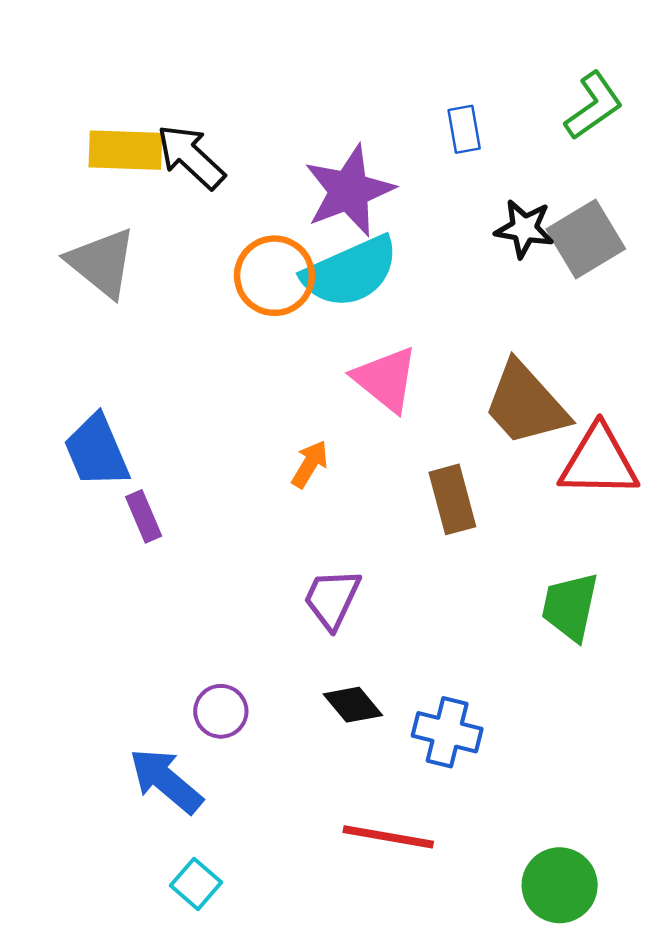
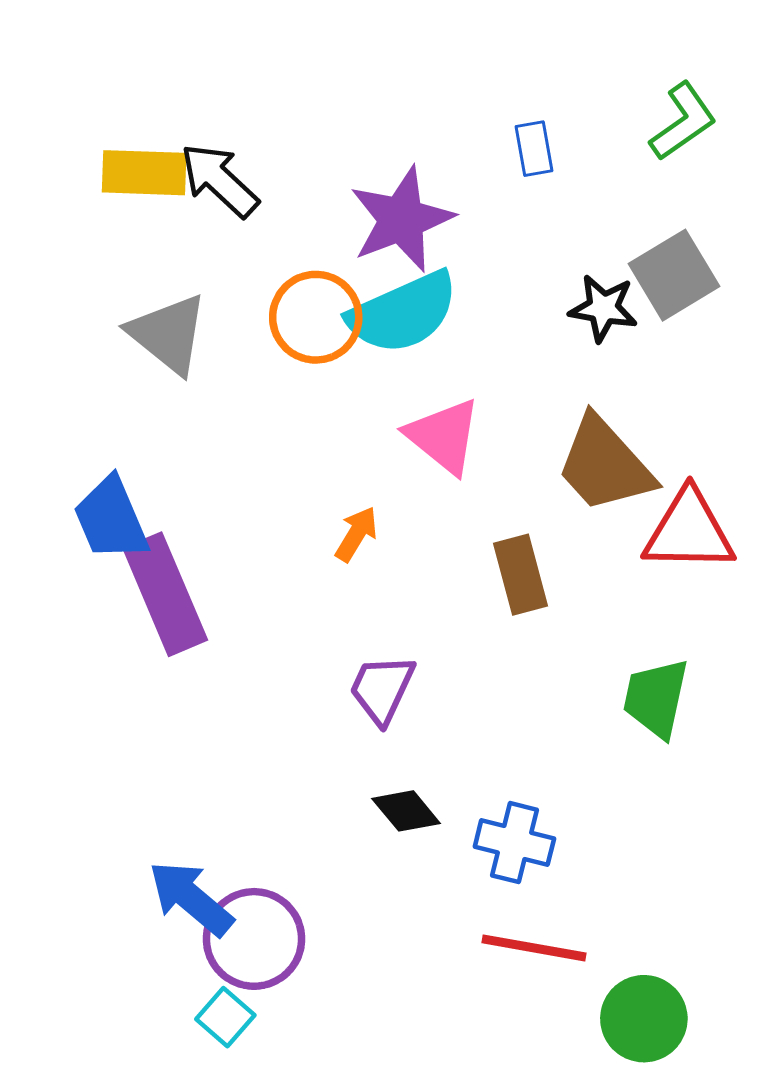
black star: (524, 229) -> (603, 308), moved
gray triangle: (102, 263) -> (168, 334), moved
purple rectangle: (144, 516) -> (165, 594), size x2.0
purple circle: (221, 711) -> (254, 939), moved, size x1.6
red line: (388, 837) -> (534, 948), moved

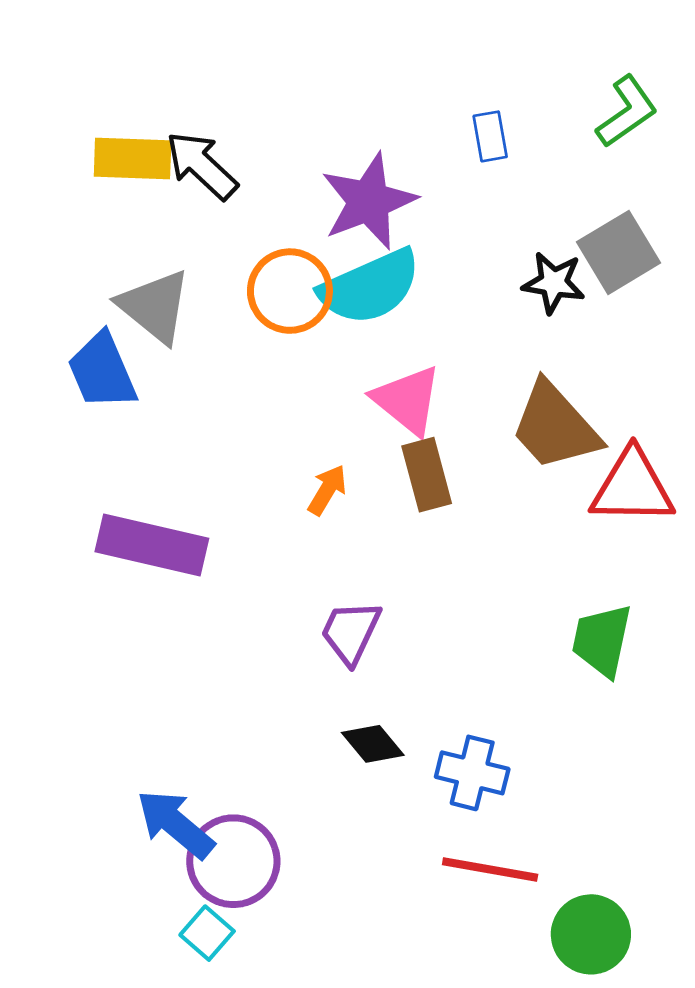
blue trapezoid: (111, 519) -> (102, 371), moved
brown rectangle: (520, 575) -> (427, 475), moved
purple rectangle: (165, 594) -> (152, 545), turned -54

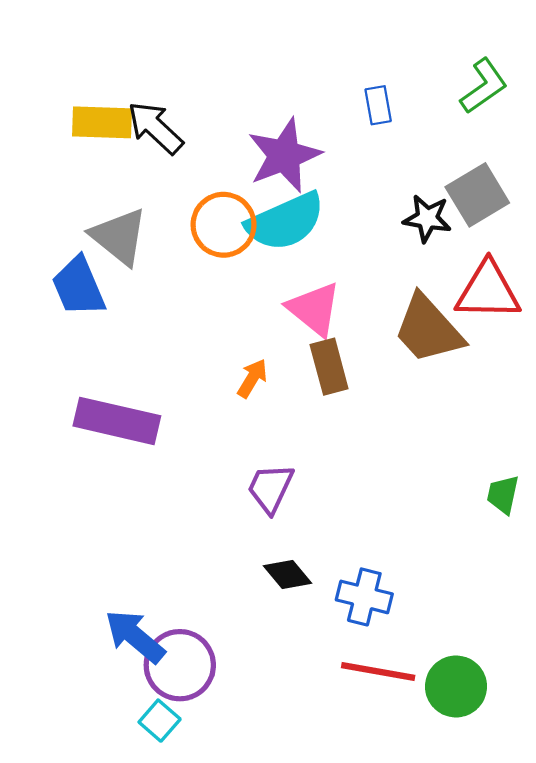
red triangle: (632, 487) -> (488, 291), moved
green trapezoid: (602, 640) -> (503, 495), moved, size x0.7
green circle: (591, 934) -> (456, 686), moved

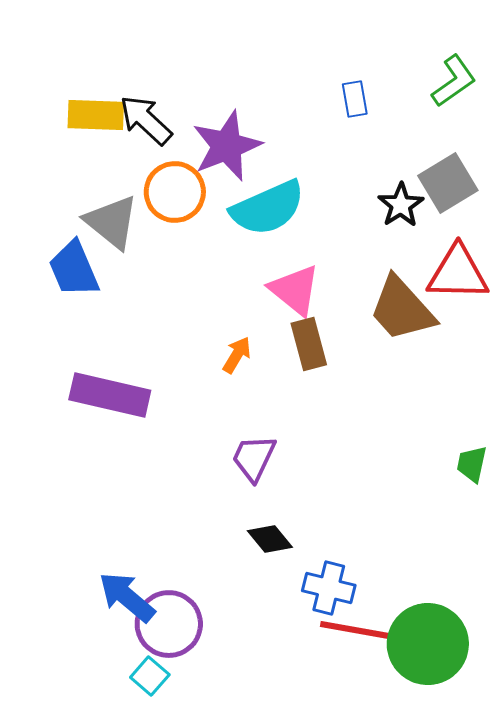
purple star: (284, 155) -> (227, 146), moved
black star: (427, 218) -> (401, 205), turned 30
orange circle: (224, 225) -> (175, 192), moved
blue cross: (364, 597) -> (329, 588), moved
green circle: (456, 686) -> (428, 644), size x1.4

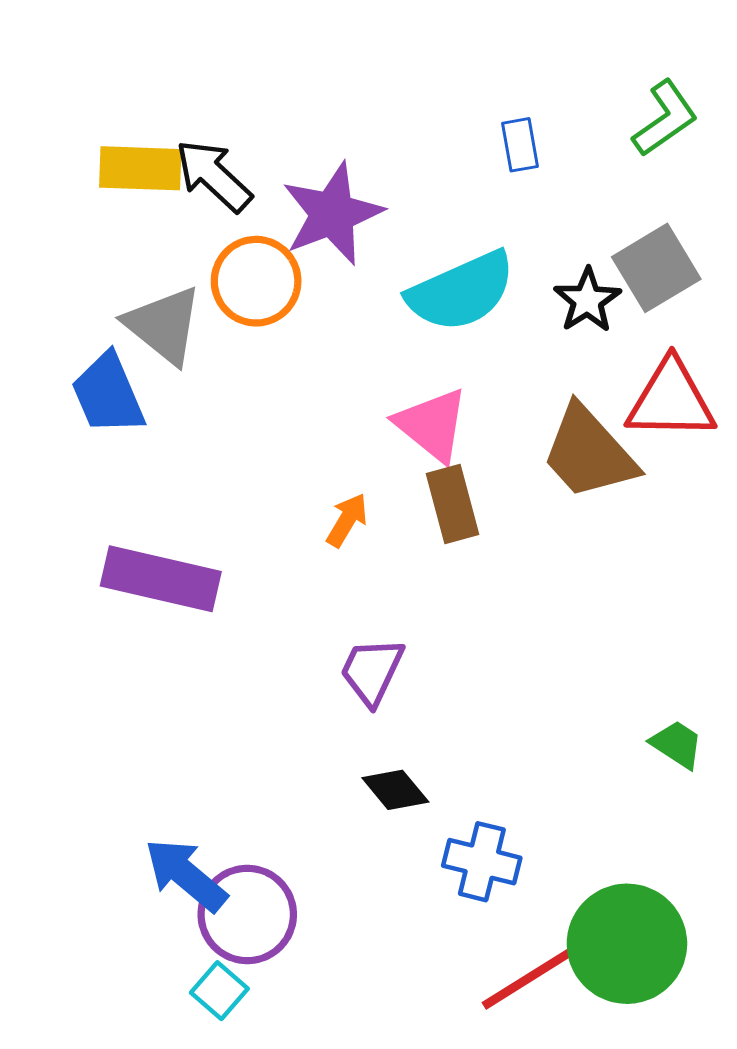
cyan semicircle: (268, 208) -> (461, 291), moved
green trapezoid: (472, 464) -> (677, 744), moved, turned 111
red line: (355, 630) -> (527, 979), moved, turned -42

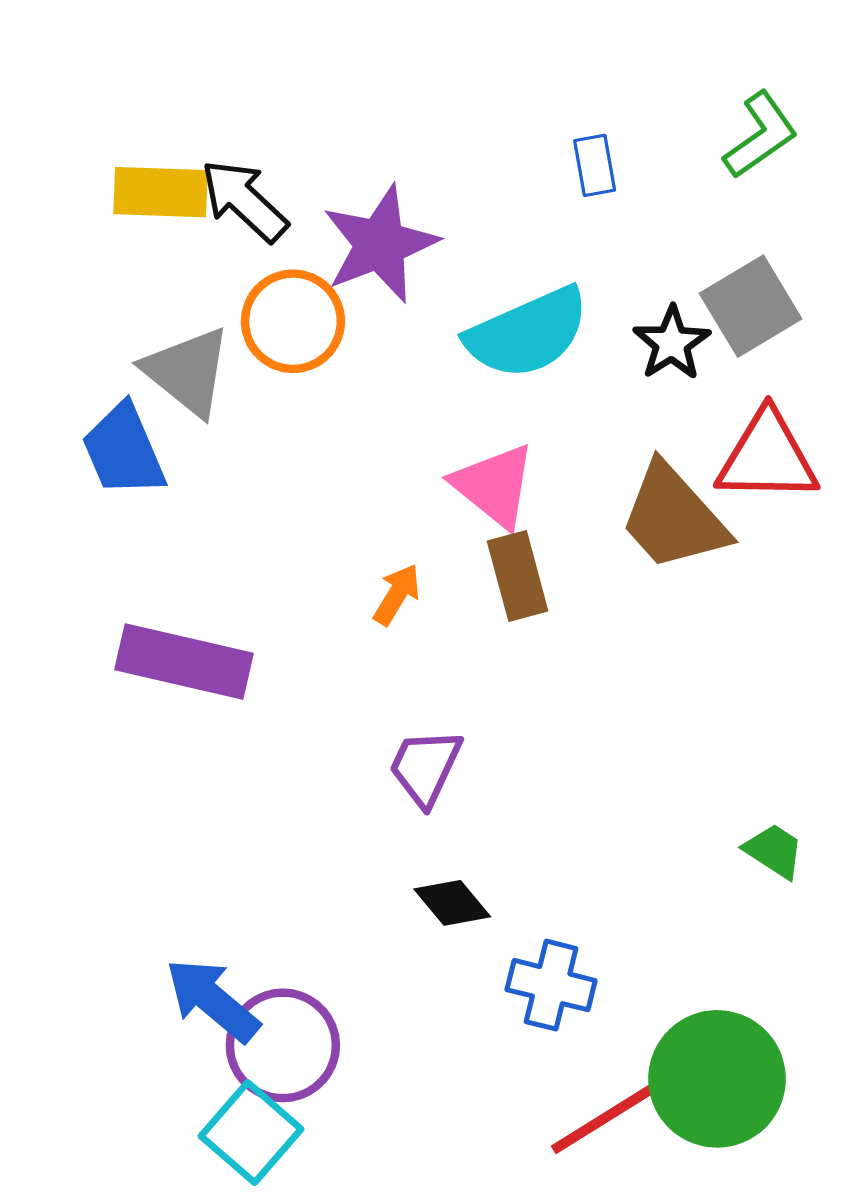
cyan square: (219, 991) -> (251, 1133), size x1.5

